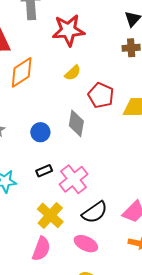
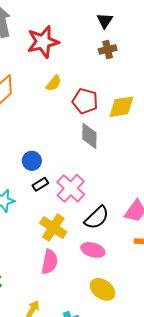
gray diamond: (76, 123) -> (89, 136), moved
blue circle: (40, 132) -> (32, 161), moved

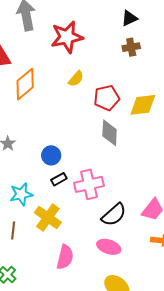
black triangle: (105, 21) -> (129, 18), turned 30
red pentagon: (85, 101) -> (107, 98), turned -30
pink cross: (71, 188) -> (89, 184), turned 32
yellow cross: (53, 228) -> (48, 218), moved

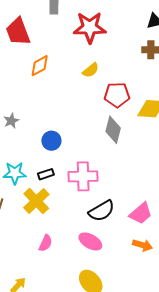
orange diamond: (25, 84) -> (40, 66), size x0.7
black rectangle: (59, 179) -> (46, 174), moved
pink semicircle: (65, 257) -> (45, 243), size x0.7

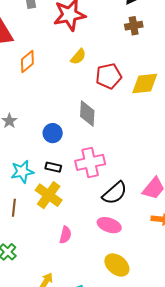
gray diamond: (113, 130) -> (87, 113), moved
black rectangle: (46, 174) -> (53, 167), turned 42

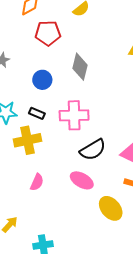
red pentagon: (109, 76) -> (48, 33), moved
yellow cross: (49, 195) -> (27, 140), turned 32
yellow ellipse: (117, 265) -> (111, 208), moved

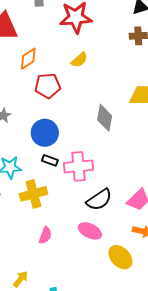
gray diamond: (80, 67) -> (105, 118), moved
blue circle: (42, 80) -> (45, 133), size x1.4
black rectangle: (37, 113) -> (50, 160), moved

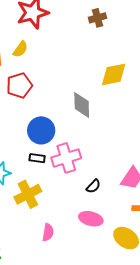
yellow semicircle: (79, 60) -> (20, 49), moved
blue circle: (45, 133) -> (41, 130), moved
black semicircle: (99, 200) -> (93, 186), size x0.6

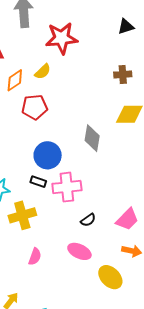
brown cross: (98, 18) -> (123, 74), moved

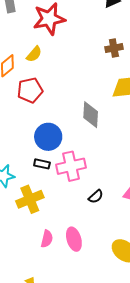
pink ellipse: (79, 251) -> (74, 239), moved, turned 55

